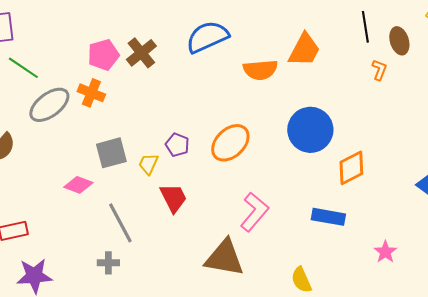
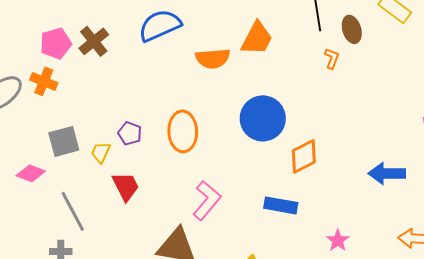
orange ellipse: (230, 143) -> (183, 131), turned -48

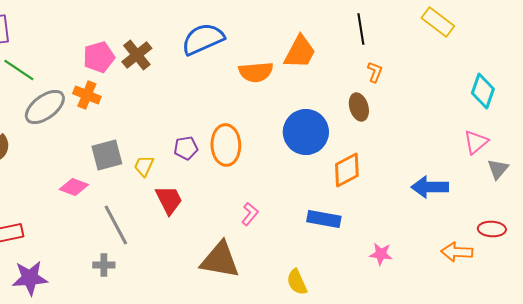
brown ellipse: (352, 29) -> (359, 107), moved
purple pentagon: (130, 133) -> (186, 148), moved, turned -30
pink L-shape: (207, 200) -> (250, 214), size x0.6
pink star: (338, 240) -> (381, 254), turned -30

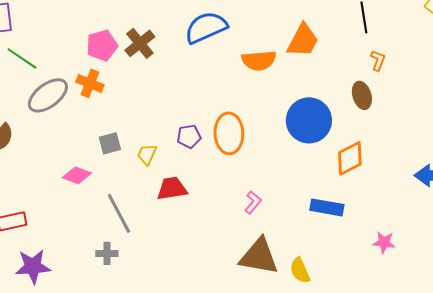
gray square: (107, 155) -> (110, 143), size x0.7
red trapezoid: (169, 200) -> (172, 188), turned -72
brown triangle: (220, 260) -> (259, 256), moved

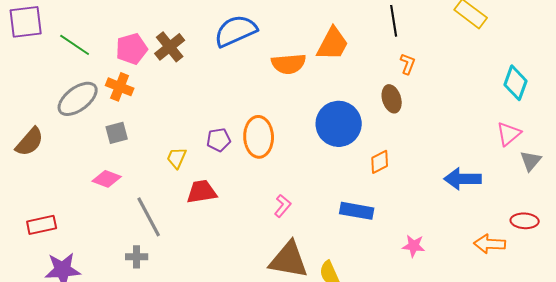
green line: (22, 58) -> (75, 45), moved
gray square: (110, 143) -> (117, 133), moved
orange diamond: (350, 158) -> (380, 162), size x0.7

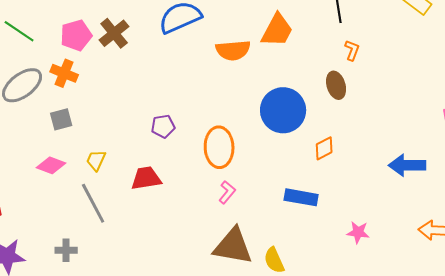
orange ellipse: (259, 137) -> (219, 147), moved
yellow trapezoid: (177, 158) -> (96, 160), moved
gray cross: (137, 257) -> (66, 250), moved

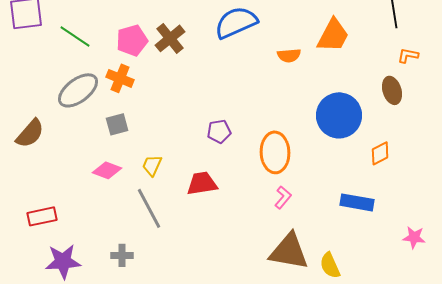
orange semicircle: (233, 50) -> (289, 55), size x0.7
orange L-shape: (352, 50) -> (408, 55), turned -100

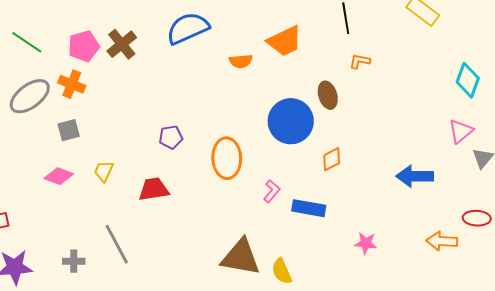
orange trapezoid: (333, 35) -> (285, 41), turned 36
brown ellipse: (392, 90) -> (328, 95), moved
pink L-shape: (283, 197) -> (272, 191), moved
gray line: (149, 208) -> (117, 244), moved

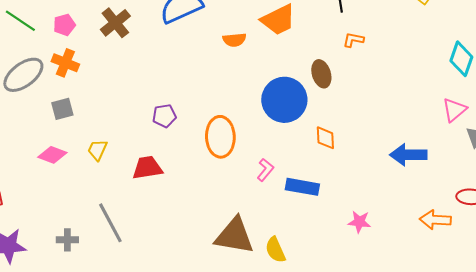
pink pentagon: (84, 46) -> (64, 25), moved, size x0.7
orange diamond: (332, 159) -> (325, 138), turned -65

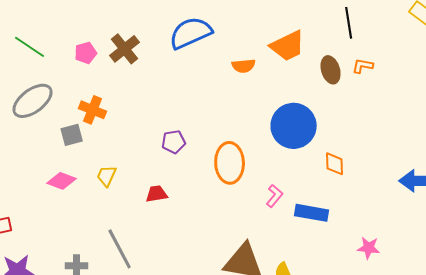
pink pentagon: (64, 25) -> (86, 53), moved
orange cross: (65, 63) -> (93, 110), moved
brown ellipse: (321, 74) -> (331, 70), moved
red trapezoid: (147, 168) -> (157, 194), size x0.7

